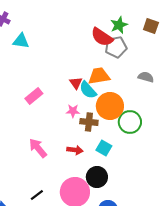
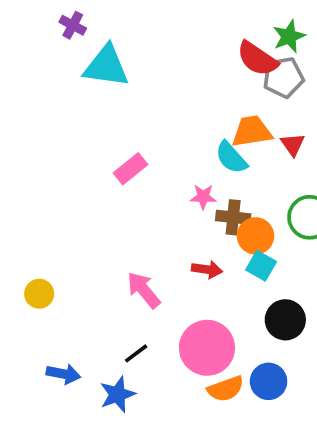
cyan triangle: (21, 41) -> (106, 66), size x1.5
red triangle: (76, 83) -> (293, 145), moved
orange circle: (110, 106) -> (255, 236), moved, size x0.7
pink arrow: (38, 148) -> (144, 290), moved
black circle: (97, 177) -> (285, 320), moved

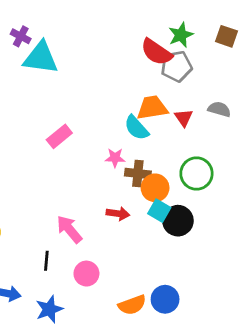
purple cross: (73, 25) -> (21, 36), moved
black circle: (285, 320) -> (178, 221), moved
pink circle: (207, 348) -> (86, 274), moved, size x0.6
black line: (136, 353) -> (46, 261), moved, turned -48

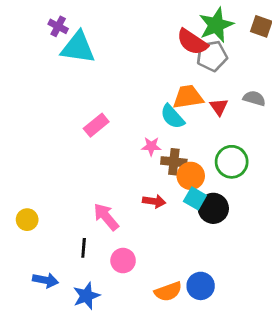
green star: (181, 35) -> (216, 25), size x1.4

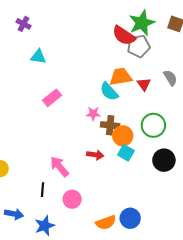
cyan triangle: (78, 48) -> (38, 57), moved, size x0.6
gray semicircle: (254, 98) -> (170, 78), turned 42
black circle: (213, 208) -> (164, 160), moved

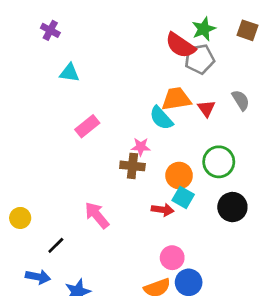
green star: (142, 23) -> (204, 29), size x0.7
brown cross: (110, 125) -> (132, 166), moved
red arrow: (95, 155) -> (163, 210), moved
black line: (43, 190) -> (56, 245), moved, turned 40
pink circle: (72, 199) -> (172, 258), moved

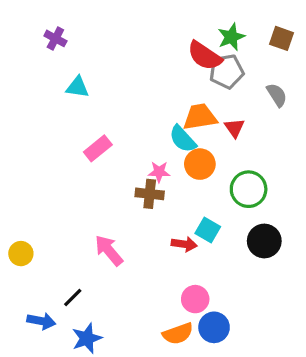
gray semicircle: (241, 100) -> (277, 95), moved
orange circle: (179, 176) -> (200, 164), moved
black line: (56, 245) -> (73, 298), moved

